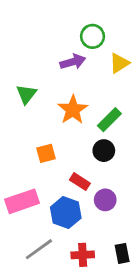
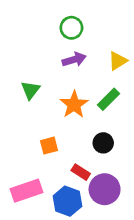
green circle: (93, 36) -> (71, 28), moved
green rectangle: (109, 120) -> (109, 99), moved
purple circle: (105, 200) -> (105, 189), size x1.5

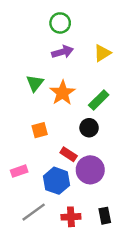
green triangle: (30, 90) -> (35, 83), moved
green rectangle: (109, 99) -> (99, 100), moved
pink rectangle: (26, 191) -> (19, 171), size x0.6

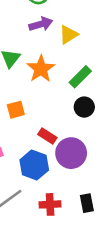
yellow triangle: (102, 53) -> (68, 35), moved
black circle: (89, 128) -> (84, 107), moved

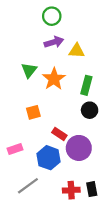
yellow triangle: (68, 35) -> (77, 51), turned 35
green rectangle: (80, 77) -> (86, 85), turned -30
red cross: (50, 204) -> (71, 190), moved

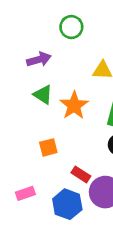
purple arrow: (54, 42) -> (39, 59), moved
green triangle: (29, 70) -> (43, 95), turned -35

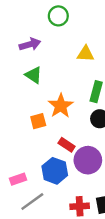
orange star: (74, 105) -> (61, 106), moved
pink rectangle: (25, 193) -> (18, 179), moved

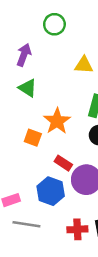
purple arrow: (30, 44) -> (24, 55), turned -54
orange square: (38, 121) -> (33, 138), turned 35
gray line: (32, 202) -> (26, 224), turned 45

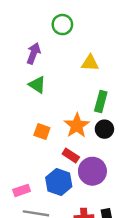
orange star: (57, 121) -> (77, 126), moved

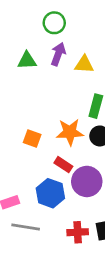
purple arrow: (34, 53) -> (58, 54), moved
green triangle: (37, 85) -> (27, 61), moved, turned -36
orange star: (77, 126) -> (70, 132), turned 30

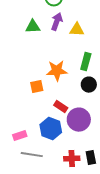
orange star: (70, 132) -> (57, 71), moved
orange square: (32, 139) -> (37, 87), turned -32

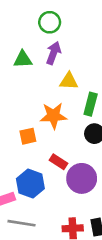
yellow triangle: (77, 30) -> (69, 81), moved
blue hexagon: (51, 129) -> (30, 184), moved

